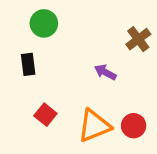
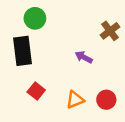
black rectangle: (28, 64) -> (22, 51), size x1.6
orange triangle: (94, 126) -> (75, 100), size x0.7

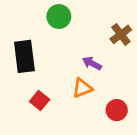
green circle: (35, 18) -> (59, 16), moved
orange triangle: (75, 100) -> (82, 88), moved

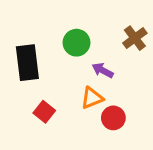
green circle: (59, 16) -> (76, 43), moved
red circle: (117, 110) -> (113, 118), moved

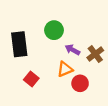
brown cross: (135, 38) -> (95, 54), moved

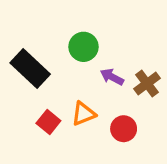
black rectangle: (19, 44) -> (30, 69), turned -40
orange triangle: (65, 69) -> (84, 114), moved

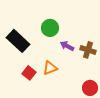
brown cross: (147, 84) -> (88, 50), turned -35
red circle: (124, 129) -> (90, 88), moved

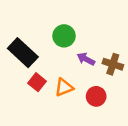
red square: (29, 73) -> (37, 82), moved
red circle: (90, 88) -> (96, 96), moved

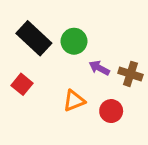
black rectangle: (23, 53) -> (34, 38), moved
red square: (37, 82) -> (22, 84), moved

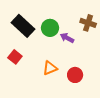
purple arrow: (99, 68) -> (67, 38), moved
brown cross: (130, 74) -> (88, 23), moved

